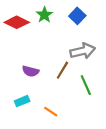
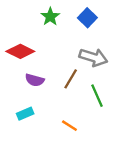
red diamond: (17, 22) -> (20, 51), moved
gray arrow: (83, 51) -> (93, 57), turned 30
orange line: (51, 112) -> (69, 126), moved

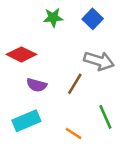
green star: (50, 17) -> (53, 18), turned 30
green line: (97, 96) -> (105, 117), moved
cyan rectangle: (25, 114) -> (26, 121), size x1.5

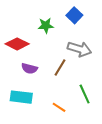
green star: (53, 18) -> (46, 26), moved
cyan rectangle: (26, 121) -> (21, 97), turned 30

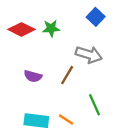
blue square: (74, 15) -> (96, 17), moved
red diamond: (17, 44) -> (21, 29), moved
cyan rectangle: (21, 97) -> (36, 121), moved

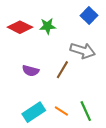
green line: (94, 105) -> (86, 111), moved
cyan rectangle: (36, 121) -> (34, 112), turned -40

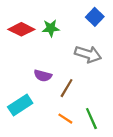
brown line: (62, 70) -> (67, 88), moved
purple semicircle: (31, 71) -> (43, 76), moved
cyan rectangle: (34, 112) -> (20, 105), moved

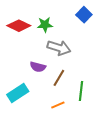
gray arrow: (88, 54) -> (59, 48), moved
orange line: (65, 119) -> (58, 105), turned -56
green line: (91, 119) -> (81, 91), moved, turned 30

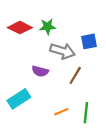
blue square: (84, 15) -> (89, 41), moved, turned 35
brown line: (59, 78) -> (75, 75), moved
green line: (81, 91) -> (86, 113), moved

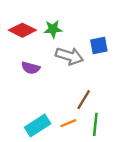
purple semicircle: (40, 71) -> (31, 68), moved
brown line: (75, 75) -> (84, 100), moved
cyan rectangle: (19, 99) -> (38, 126), moved

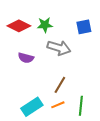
blue square: (99, 45) -> (84, 27), moved
brown line: (84, 100) -> (60, 85), moved

